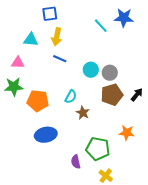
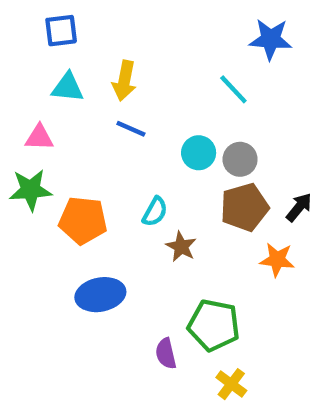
blue square: (50, 14) -> (61, 31), moved
cyan line: (101, 26) -> (233, 89), moved
orange star: (127, 133) -> (277, 260), moved

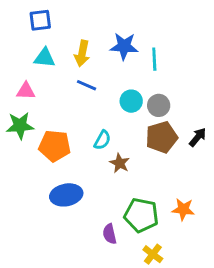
blue star: (271, 39) -> (124, 46), moved
cyan line: (233, 89) -> (154, 59), turned 40
orange star: (277, 260) -> (183, 209), moved

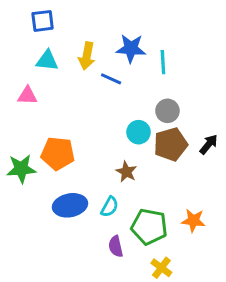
blue line: (86, 85) -> (111, 79), moved
cyan circle: (131, 101) -> (139, 132), moved
green star: (20, 126) -> (21, 169), moved
cyan semicircle: (102, 140) -> (110, 207), moved

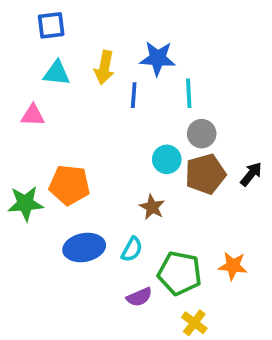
cyan line: (163, 62) -> (189, 93), moved
blue line: (111, 79) -> (134, 95), turned 70
purple semicircle: (116, 246) -> (139, 297), turned -100

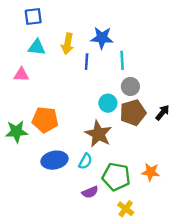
brown star: (152, 207) -> (98, 134), size x1.6

